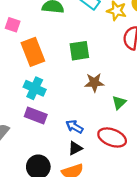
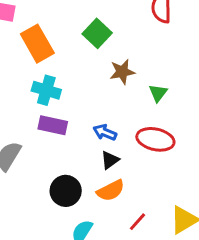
green square: (79, 51) -> (97, 33), turned -30

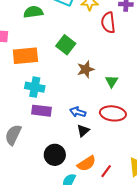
orange rectangle: (37, 44) -> (25, 56), turned -60
orange semicircle: (111, 191) -> (87, 164), moved

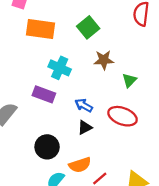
cyan cross: (35, 87) -> (60, 68), moved

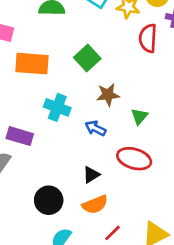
purple rectangle: (44, 94) -> (20, 136), moved
blue arrow: (84, 105) -> (95, 128), moved
orange semicircle: (80, 165) -> (95, 205), moved

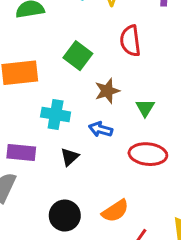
red semicircle: (148, 38) -> (130, 41), moved
black triangle: (91, 175) -> (70, 157), moved

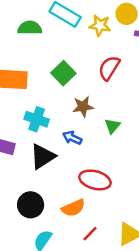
red semicircle: (130, 41) -> (109, 68), turned 30
red ellipse: (148, 154) -> (95, 180), moved
black triangle: (70, 157) -> (43, 157), size x1.6

